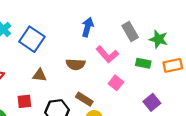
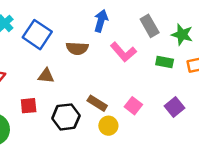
brown semicircle: (76, 64) -> (77, 48), moved
pink square: (116, 83) -> (133, 106), moved

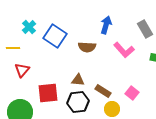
brown triangle: (46, 76) -> (78, 80), moved
red square: (29, 106) -> (48, 93), size x1.5

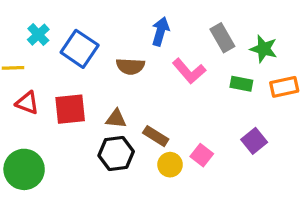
red triangle: (22, 70) -> (27, 103), turned -49
red square: (48, 93) -> (70, 109), moved
pink square: (132, 93) -> (202, 155), moved

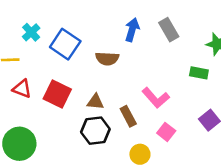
gray rectangle: (222, 38) -> (169, 30), moved
pink L-shape: (189, 71) -> (156, 98), moved
red square: (70, 109) -> (57, 94), turned 32
brown rectangle: (156, 136) -> (128, 116), turned 30
yellow circle: (170, 165) -> (140, 154), moved

